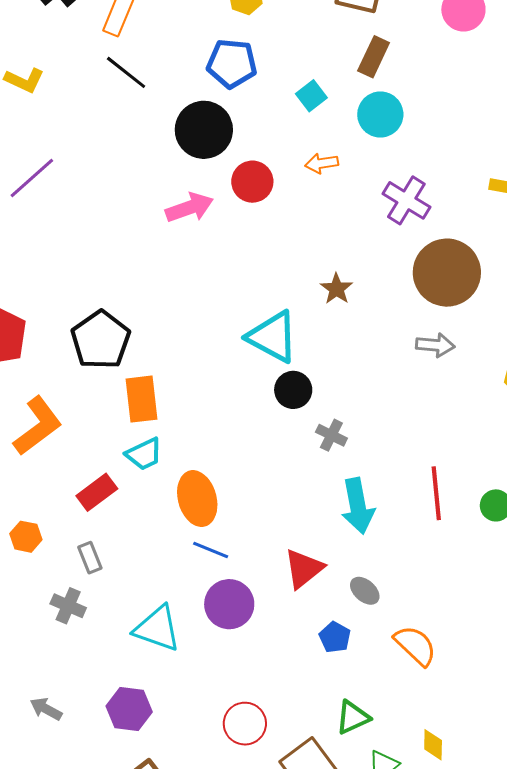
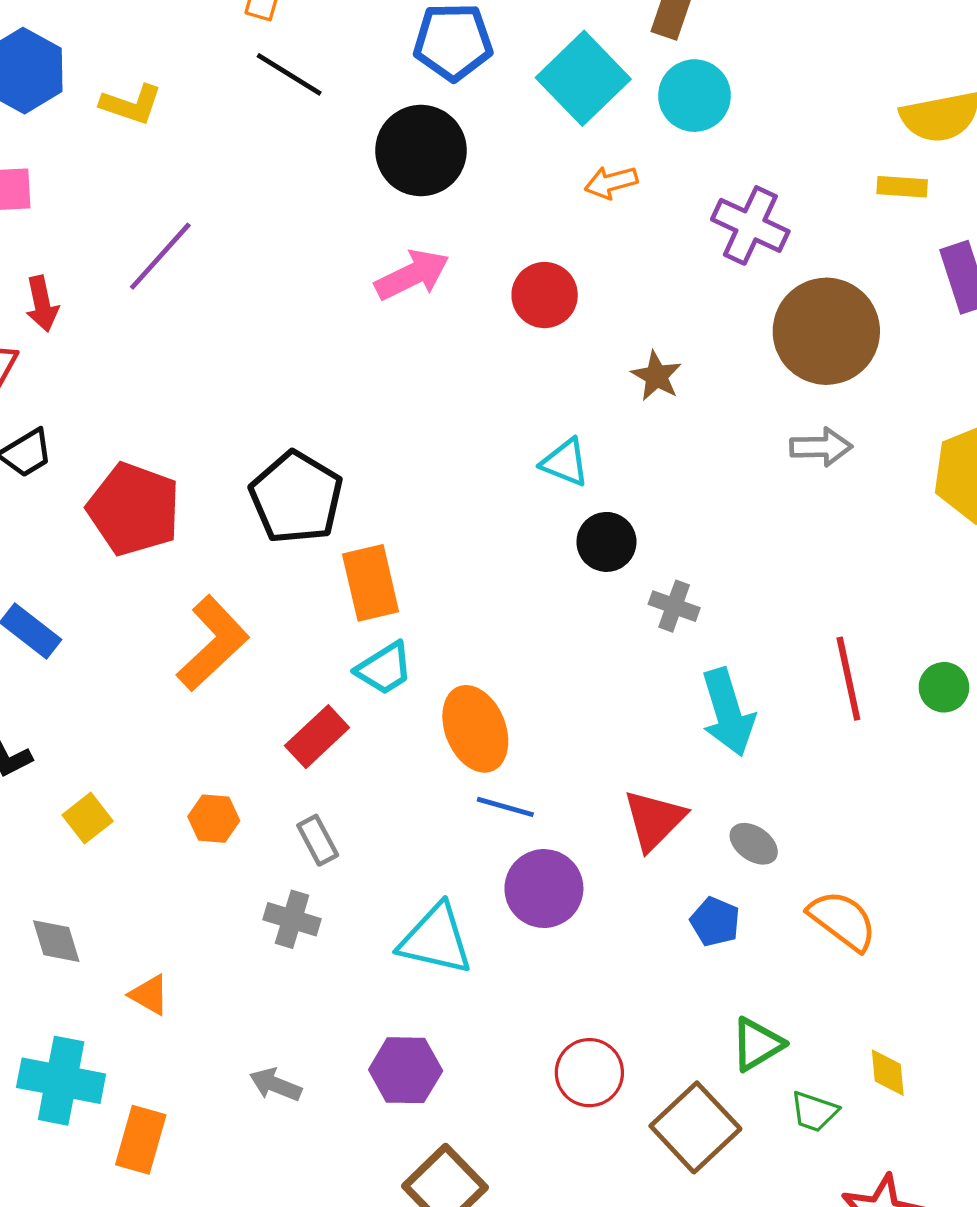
cyan square: (311, 96) -> (583, 78), size x1.8
red circle: (252, 182) -> (545, 295), moved
cyan triangle: (273, 337) -> (565, 462), size x0.6

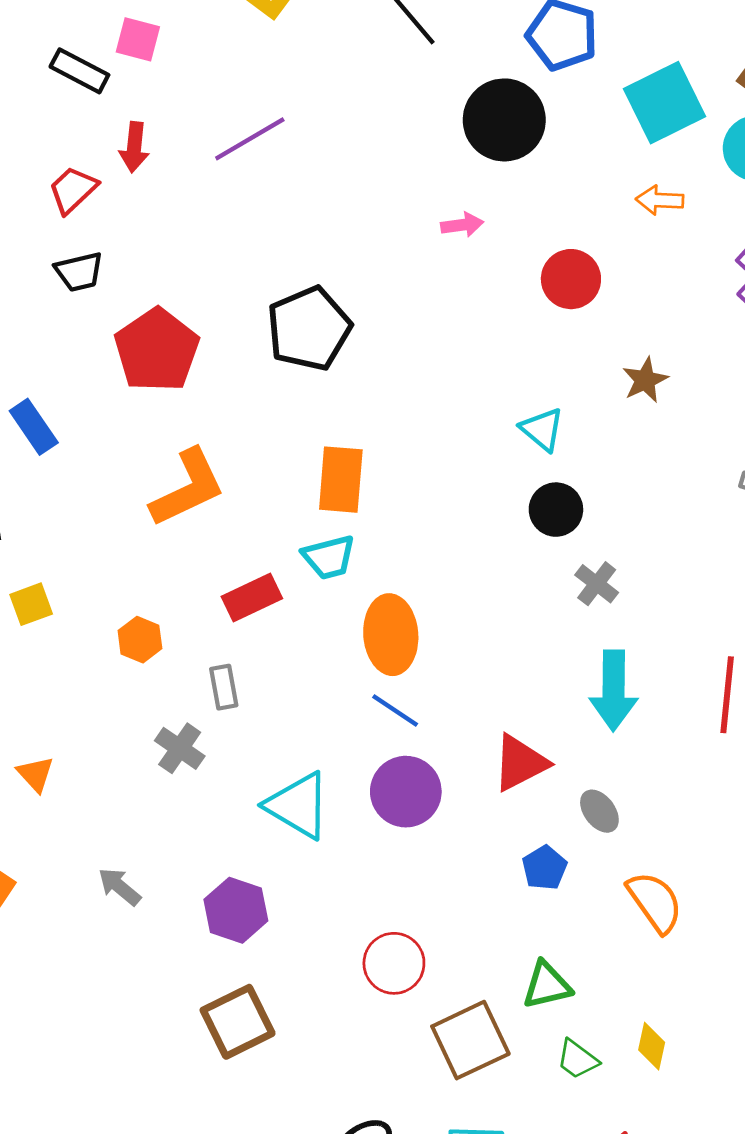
pink arrow: (412, 275) -> (462, 225), size x0.6
black pentagon: (296, 498) -> (309, 329), moved

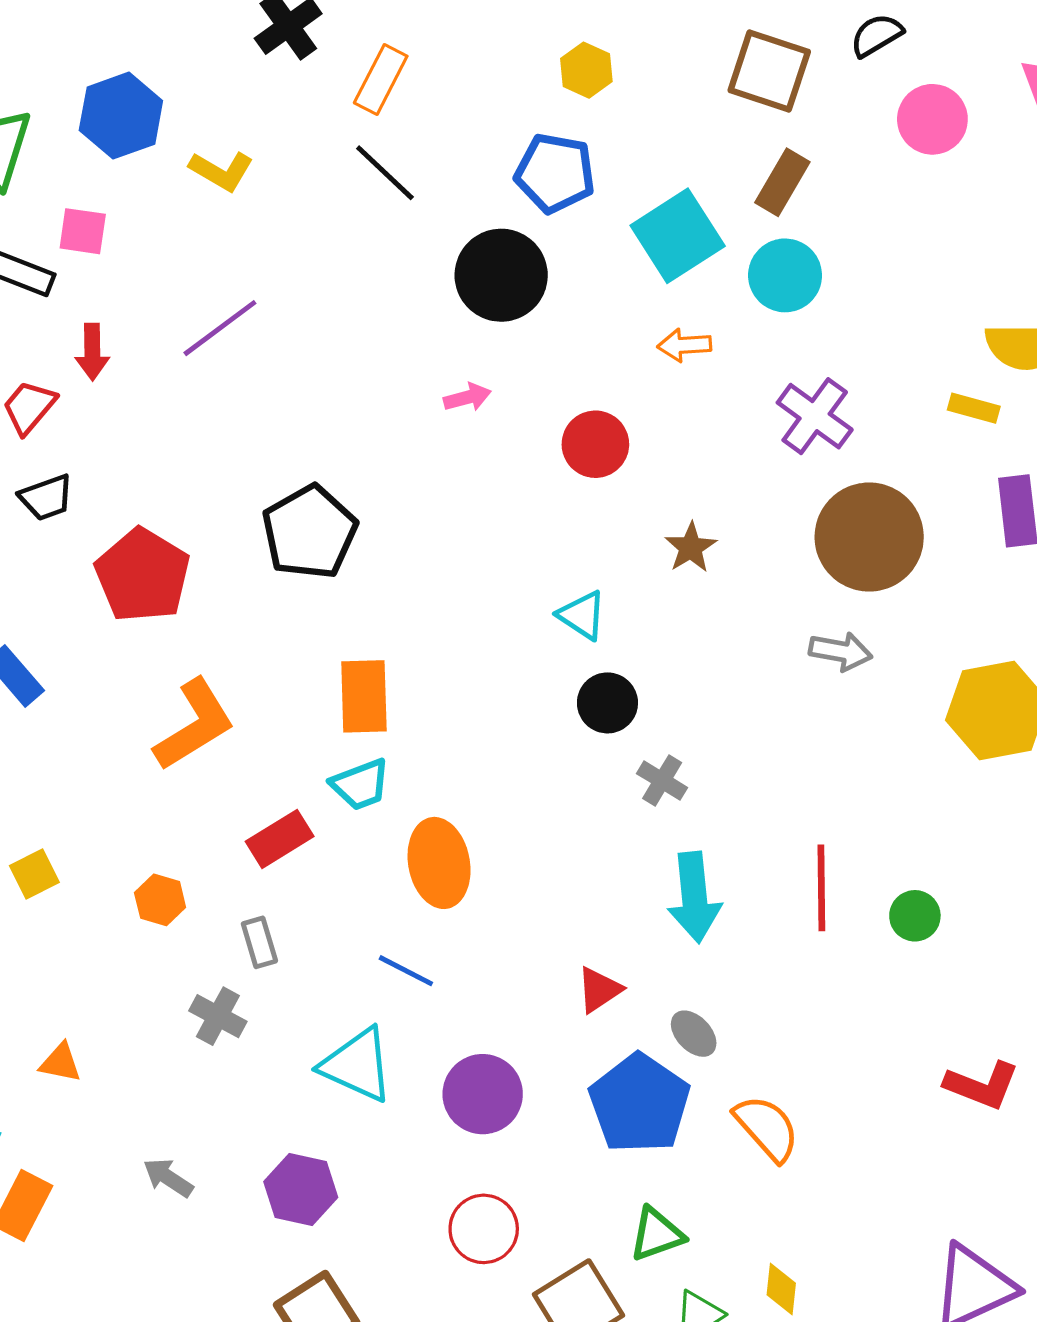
blue line: (395, 710) -> (406, 971), moved
red triangle: (520, 763) -> (599, 990), size x0.7
orange triangle: (36, 774) -> (60, 1063), turned -30
purple circle: (406, 792) -> (483, 1094), moved
blue pentagon: (545, 868) -> (639, 1104), size x2.0

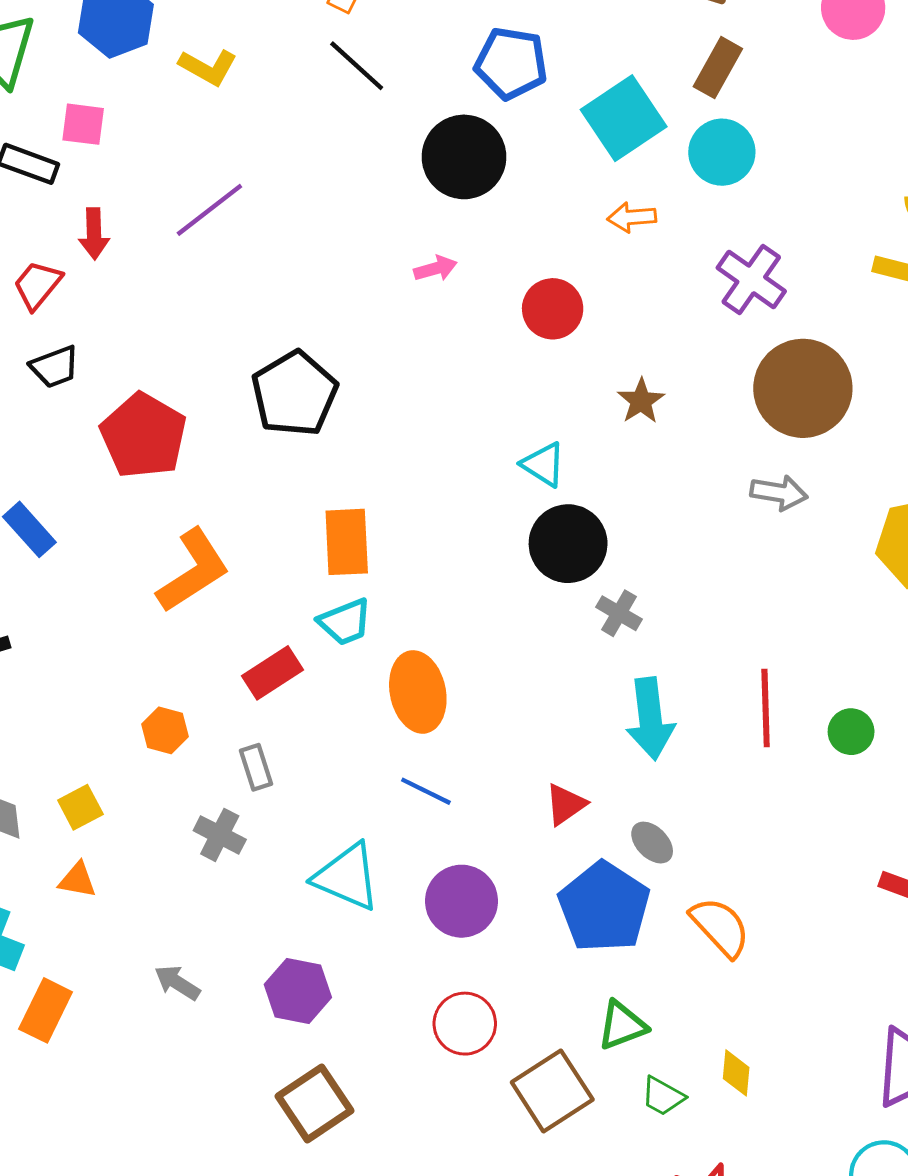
black circle: (607, 703) -> (568, 544), size x1.4
yellow square: (34, 874) -> (80, 807), moved
blue line: (406, 971) -> (426, 791), moved

